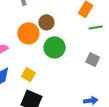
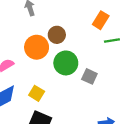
gray square: (93, 60) -> (89, 76), moved

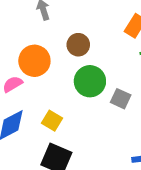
orange circle: (37, 47) -> (34, 61), moved

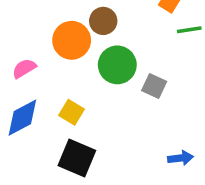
orange circle: (34, 61) -> (72, 40), moved

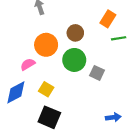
brown circle: (103, 21) -> (75, 33), moved
pink semicircle: (24, 68) -> (28, 64), moved

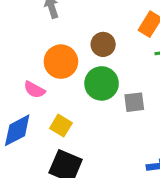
pink semicircle: (28, 64) -> (34, 90), turned -120
gray square: (97, 73) -> (134, 102), turned -32

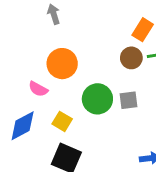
brown circle: (103, 44) -> (131, 58), moved
green circle: (102, 83) -> (97, 99), moved

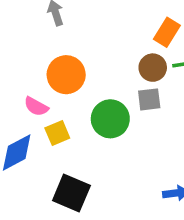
gray square: (129, 100) -> (149, 99), moved
yellow square: (62, 121) -> (57, 133), moved, turned 36

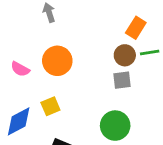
pink semicircle: (36, 106) -> (20, 69), moved
green circle: (110, 119) -> (115, 126), moved

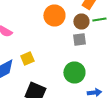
orange circle: (57, 61) -> (54, 16), moved

